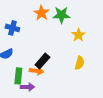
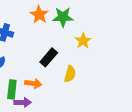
black rectangle: (42, 61) -> (49, 57), moved
yellow semicircle: (79, 63) -> (70, 74), moved

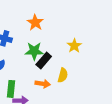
green star: (63, 17) -> (34, 51), moved
orange arrow: (33, 83) -> (43, 84), moved

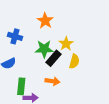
yellow star: (74, 46) -> (66, 44), moved
yellow semicircle: (63, 75) -> (74, 61), moved

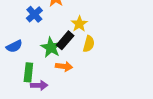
blue cross: (15, 36) -> (34, 14), moved, turned 32
green star: (44, 49) -> (51, 47), moved, turned 30

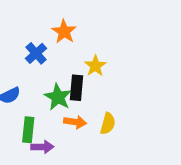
black rectangle: (65, 40) -> (77, 88), turned -36
yellow semicircle: (89, 44) -> (108, 124), moved

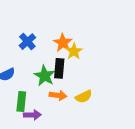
orange star: (64, 32) -> (63, 43), moved
yellow semicircle: (108, 124) -> (84, 97), turned 49

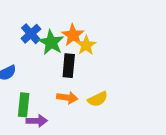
green star: (45, 76) -> (51, 42), moved

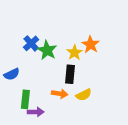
orange star: (73, 35) -> (91, 45), moved
black rectangle: (69, 66) -> (70, 74), moved

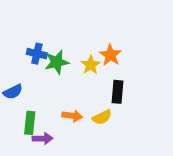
blue cross: (31, 43) -> (37, 54), turned -35
green star: (47, 50) -> (57, 62), turned 30
black rectangle: (70, 74) -> (117, 92), moved

